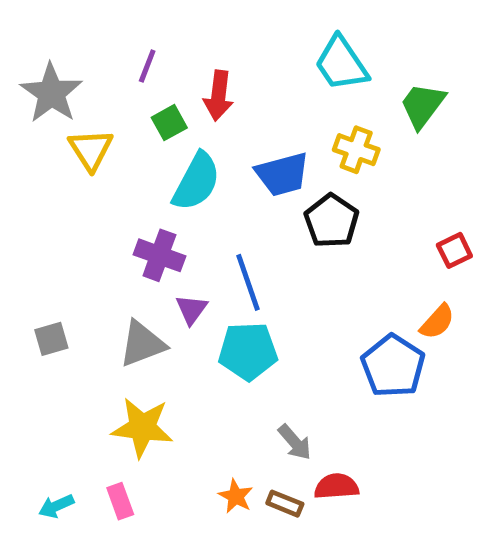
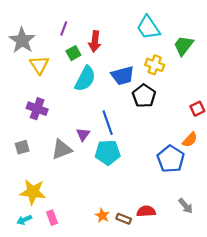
purple cross: (159, 255) -> (37, 109), moved
yellow star: (142, 427) -> (33, 192), moved
gray arrow: (295, 442) -> (186, 206), moved

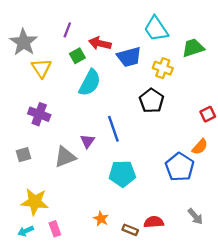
red arrow: (95, 41) -> (100, 43), turned 96
green trapezoid: (184, 46) -> (193, 48), turned 35
blue trapezoid: (123, 76) -> (129, 57), moved
cyan pentagon: (108, 152) -> (122, 174), moved
orange star: (102, 216) -> (101, 219), moved

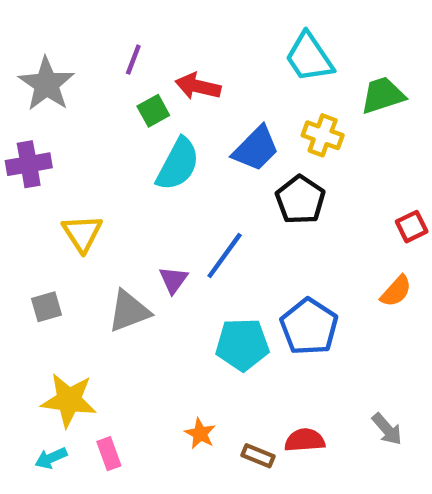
blue trapezoid: (129, 57) -> (256, 149), moved, turned -30
yellow triangle: (41, 68) -> (82, 233), moved
purple cross: (39, 114) -> (29, 164), moved, turned -30
blue line: (113, 129) -> (225, 255), turned 55
blue pentagon: (180, 167) -> (309, 327), moved

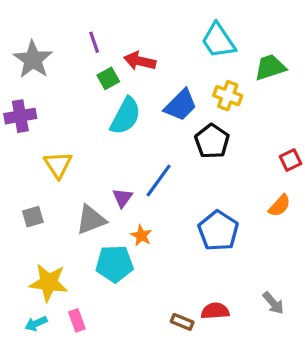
purple line: (133, 60) -> (94, 42), turned -40
cyan pentagon: (242, 345) -> (115, 264), moved
orange star: (200, 434) -> (141, 235), moved

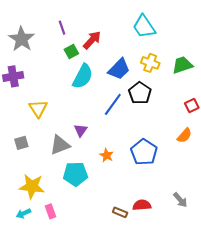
red arrow: (140, 61) -> (92, 40), turned 120
green trapezoid: (270, 67) -> (182, 65), moved
blue line: (159, 180) -> (113, 104), moved
orange star: (141, 235) -> (107, 155), moved

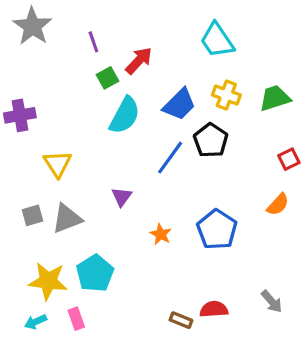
gray star: (21, 39) -> (32, 26), moved
gray triangle: (60, 145) -> (67, 219), moved
cyan pentagon: (75, 174) -> (95, 273), moved, turned -30

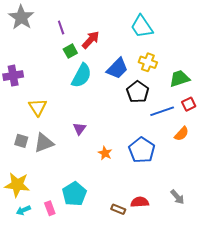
green trapezoid: (275, 98) -> (180, 79), moved
blue line: (170, 158) -> (162, 111), moved, turned 35
gray square: (32, 215) -> (21, 141), turned 32
cyan pentagon: (95, 273) -> (74, 194), moved
yellow star: (48, 281) -> (17, 185), moved

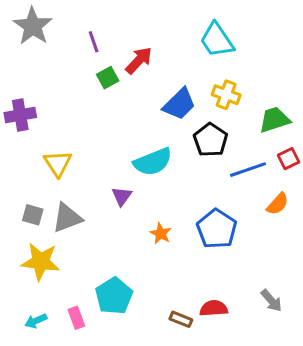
cyan semicircle: (82, 76) -> (153, 162), moved, turned 40
yellow star: (17, 185) -> (41, 262), moved

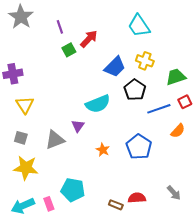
yellow triangle: (58, 163) -> (25, 105), moved
gray triangle: (67, 218) -> (55, 140), moved
cyan pentagon: (114, 296) -> (73, 190), turned -30
cyan arrow: (36, 321) -> (23, 206), size x1.6

